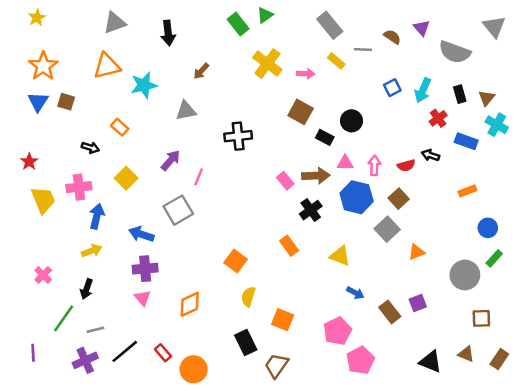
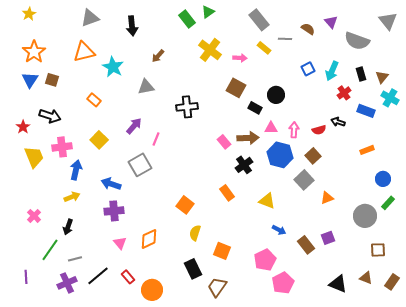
cyan star: (144, 85) -> (113, 67), turned -30
black arrow: (90, 148) -> (50, 116), moved, size x1.5
pink triangle: (143, 298) -> (120, 243), moved

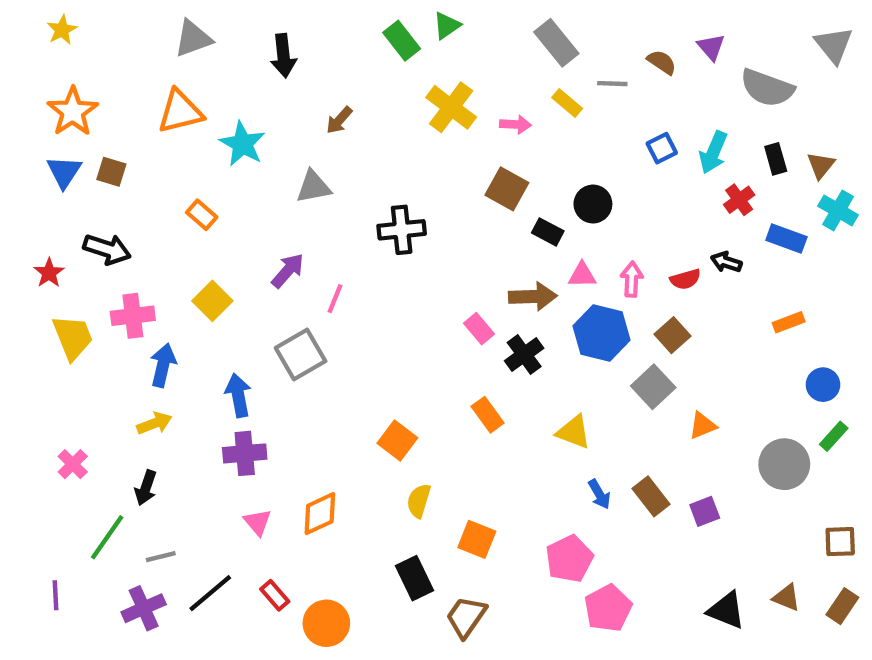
pink rectangle: (224, 142) -> (479, 329), moved
blue arrow: (111, 184) -> (238, 395), turned 60
blue arrow: (279, 230) -> (599, 494), turned 32
brown rectangle: (306, 245) -> (651, 496), moved
brown square: (378, 250) -> (840, 542), moved

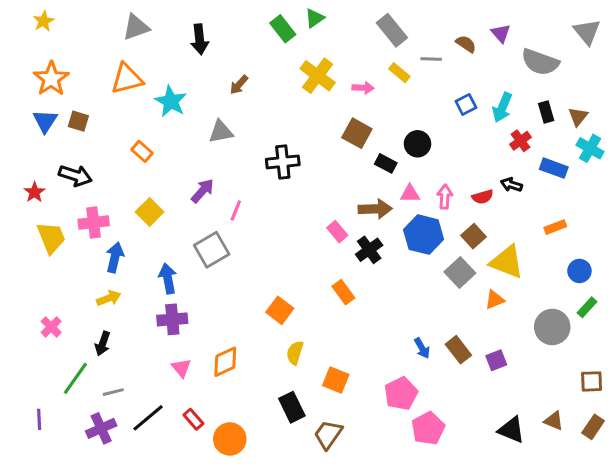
yellow triangle: (574, 432) -> (507, 262), moved, size x1.4

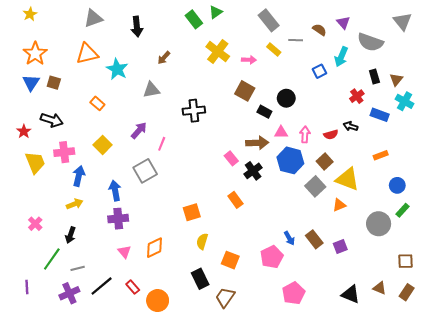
cyan arrow: (502, 107) -> (341, 57), moved
orange square: (280, 310) -> (192, 212), turned 36
pink pentagon: (401, 394) -> (272, 257), moved

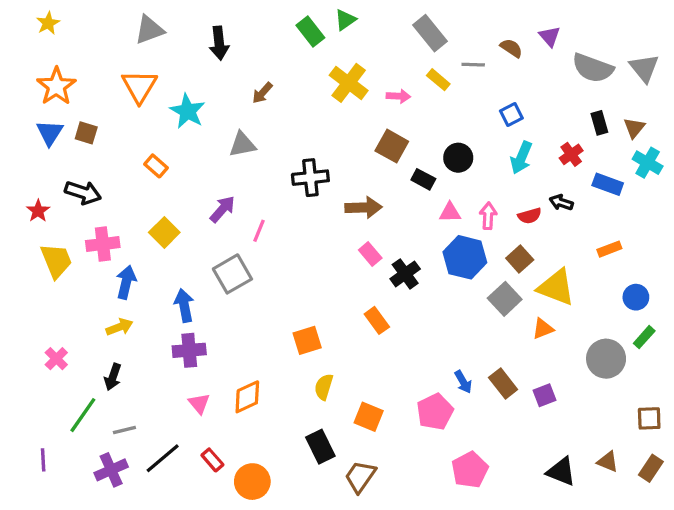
gray triangle: (402, 21) -> (644, 68), moved
orange triangle: (87, 54) -> (139, 86), turned -45
cyan arrow: (341, 57) -> (521, 158), moved
brown arrow: (257, 143) -> (364, 208), moved

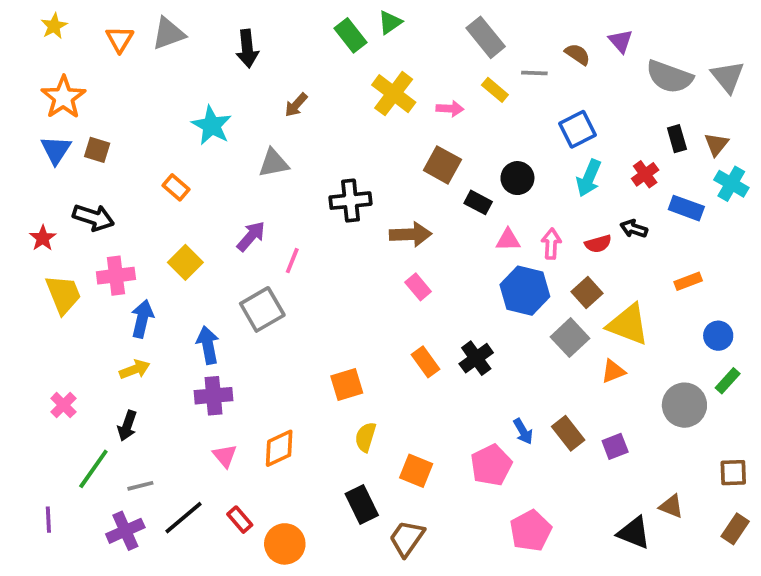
orange triangle: (139, 86) -> (120, 39), moved, size x0.7
blue square: (511, 115) -> (578, 129), size x1.4
black cross: (405, 274) -> (476, 358), moved
brown triangle: (608, 462) -> (671, 506), moved

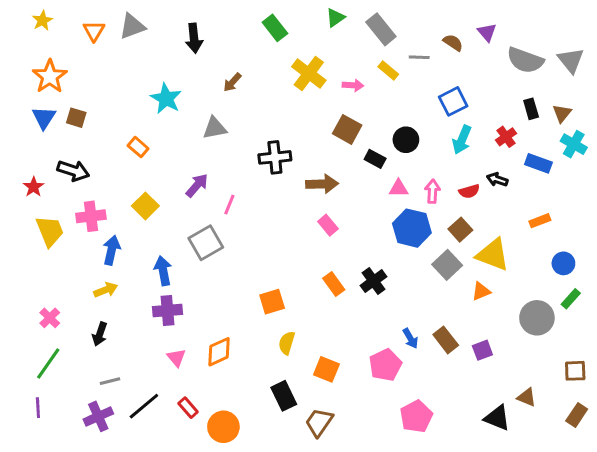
green triangle: (390, 22) -> (335, 18), moved
green line: (93, 469) -> (48, 363), moved

